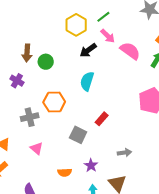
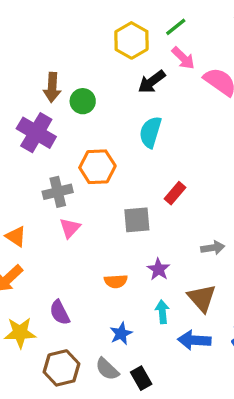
purple cross: (17, 81) -> (36, 133), size x1.6
gray square: (78, 135) -> (137, 220), turned -30
pink triangle: (36, 148) -> (70, 228), moved, turned 32

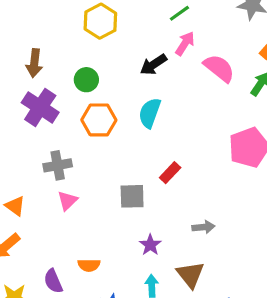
yellow hexagon: (131, 40) -> (100, 21), moved
pink arrow: (183, 58) -> (185, 44), turned -105
brown arrow: (52, 87) -> (34, 63), moved
orange hexagon: (97, 167) -> (99, 120), moved
orange semicircle: (116, 281) -> (89, 265), moved

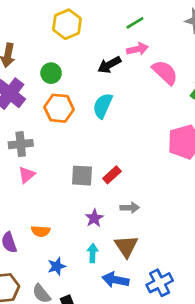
pink arrow: (185, 44) -> (138, 49), turned 40
red rectangle: (170, 173) -> (112, 175), moved
gray arrow: (203, 227) -> (130, 208), moved

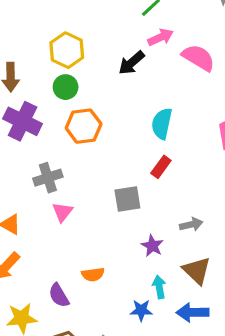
yellow hexagon: (67, 24) -> (67, 50), moved
cyan semicircle: (103, 106) -> (162, 124), moved
red rectangle: (112, 175) -> (161, 167), moved
blue star: (57, 266) -> (141, 310), moved, turned 30

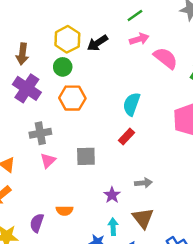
black arrow: (131, 63) -> (97, 43), moved
gray square: (127, 199) -> (86, 156), moved
purple semicircle: (59, 295) -> (37, 223), turned 42

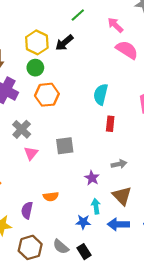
green line: (135, 16) -> (78, 15), moved
pink arrow: (139, 39) -> (115, 25), moved, turned -112
gray cross: (40, 133) -> (22, 129), turned -30
red rectangle: (126, 137) -> (110, 124), moved, turned -32

